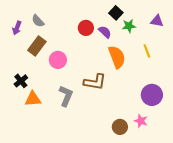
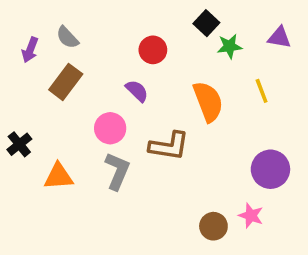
purple semicircle: (105, 32) -> (137, 91), moved
pink circle: (58, 60) -> (110, 128), moved
black cross: (21, 81) -> (19, 144), moved

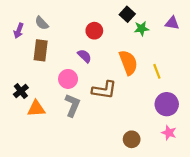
brown rectangle: (66, 82) -> (41, 50), turned -30
yellow line: (262, 91) -> (157, 71), moved
black cross: (19, 144) -> (21, 91), moved
pink star: (251, 216) -> (169, 133), moved

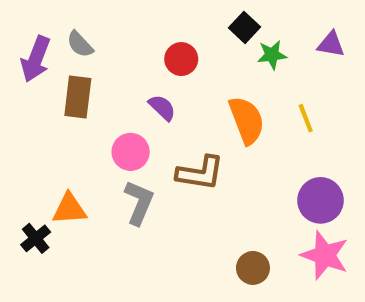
purple arrow: (19, 31) -> (36, 59), size x1.5
yellow line: (157, 71) -> (306, 118), moved
black cross: (21, 91) -> (36, 238), moved
pink star: (169, 133) -> (325, 255), size x1.6

